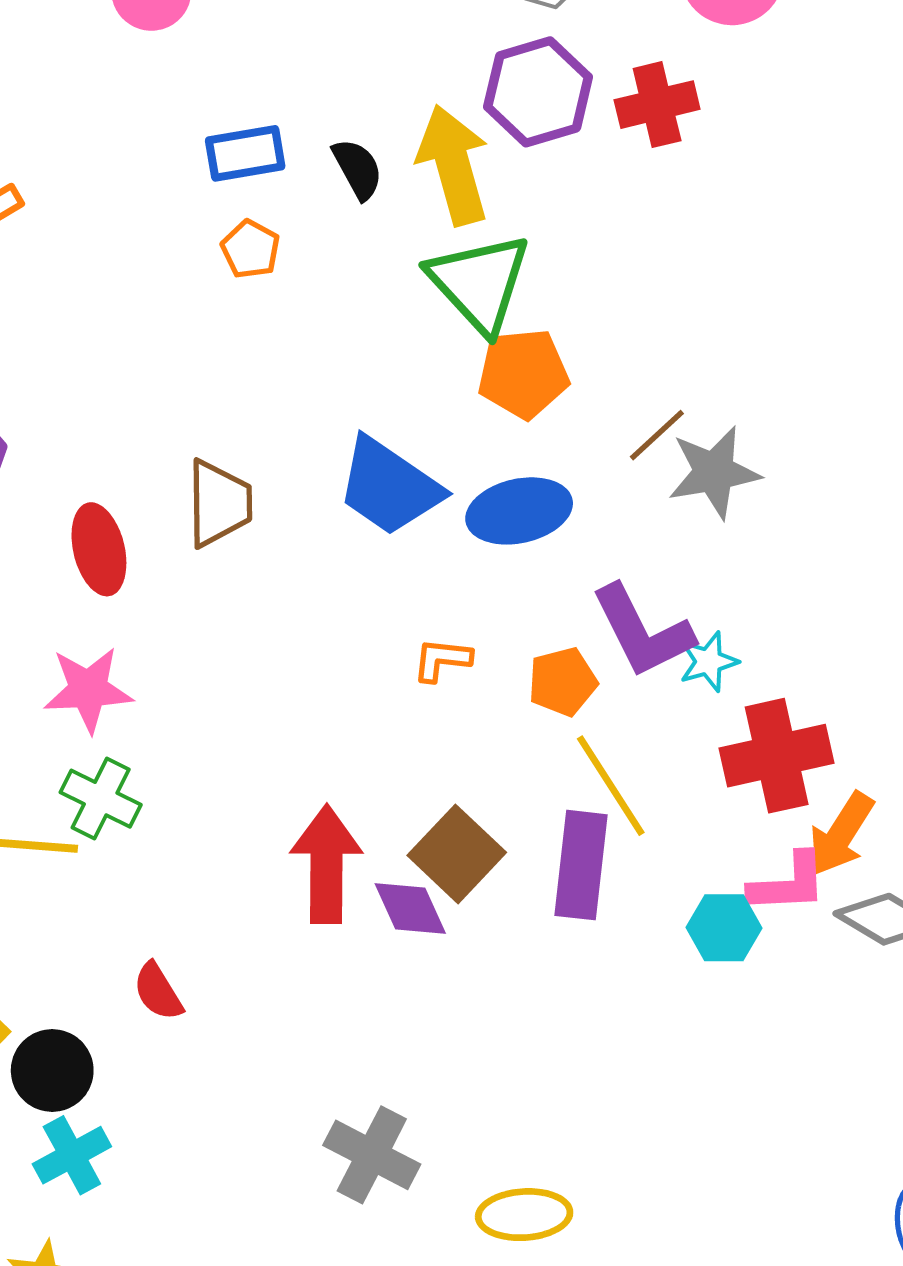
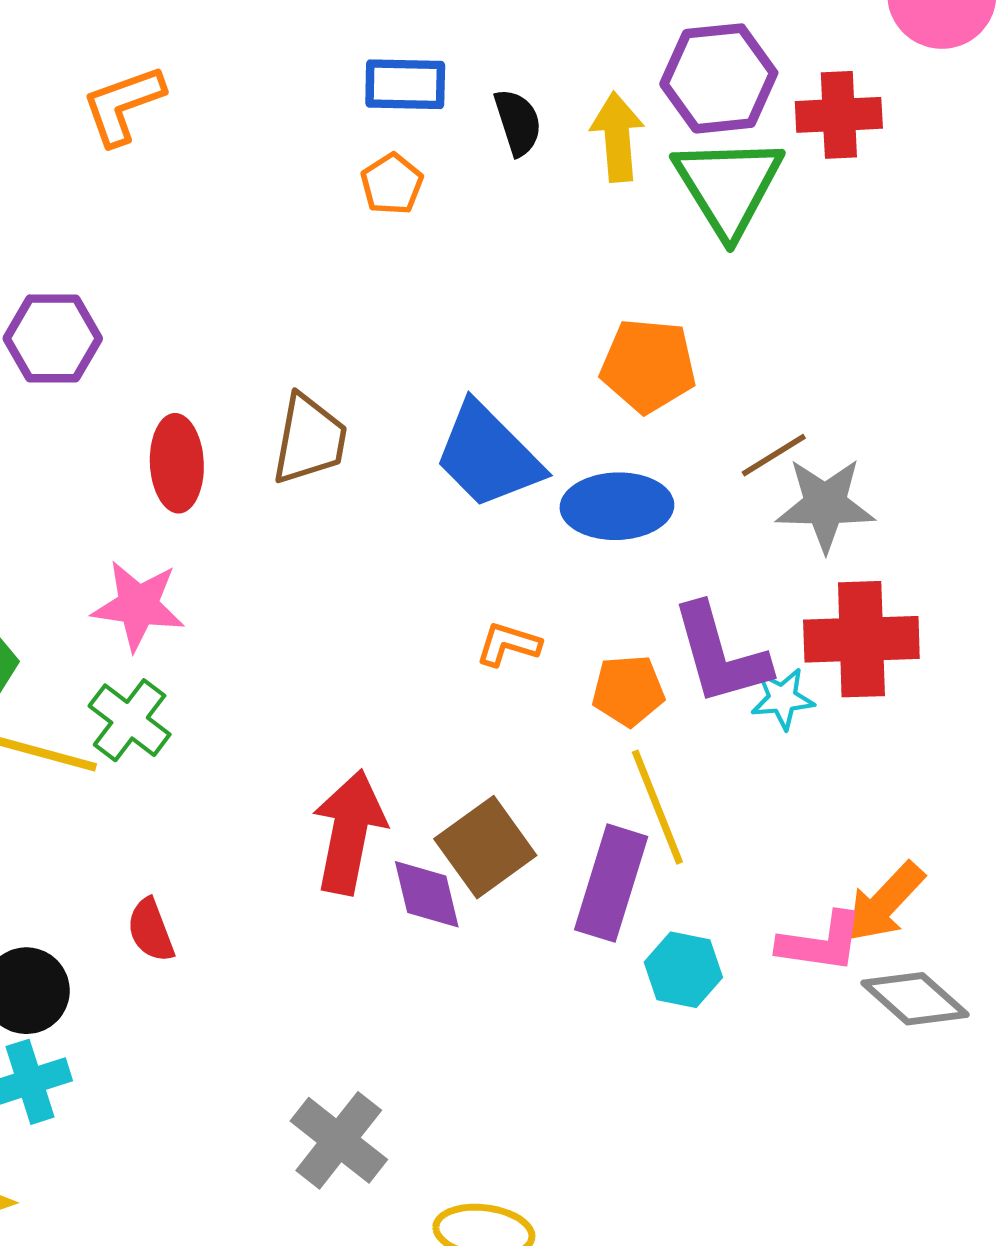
yellow arrow: (453, 165) -> (617, 137), size x0.7
green triangle: (479, 283) -> (728, 186), moved
red cross: (777, 756) -> (861, 639), moved
cyan hexagon: (724, 928) -> (683, 970), moved

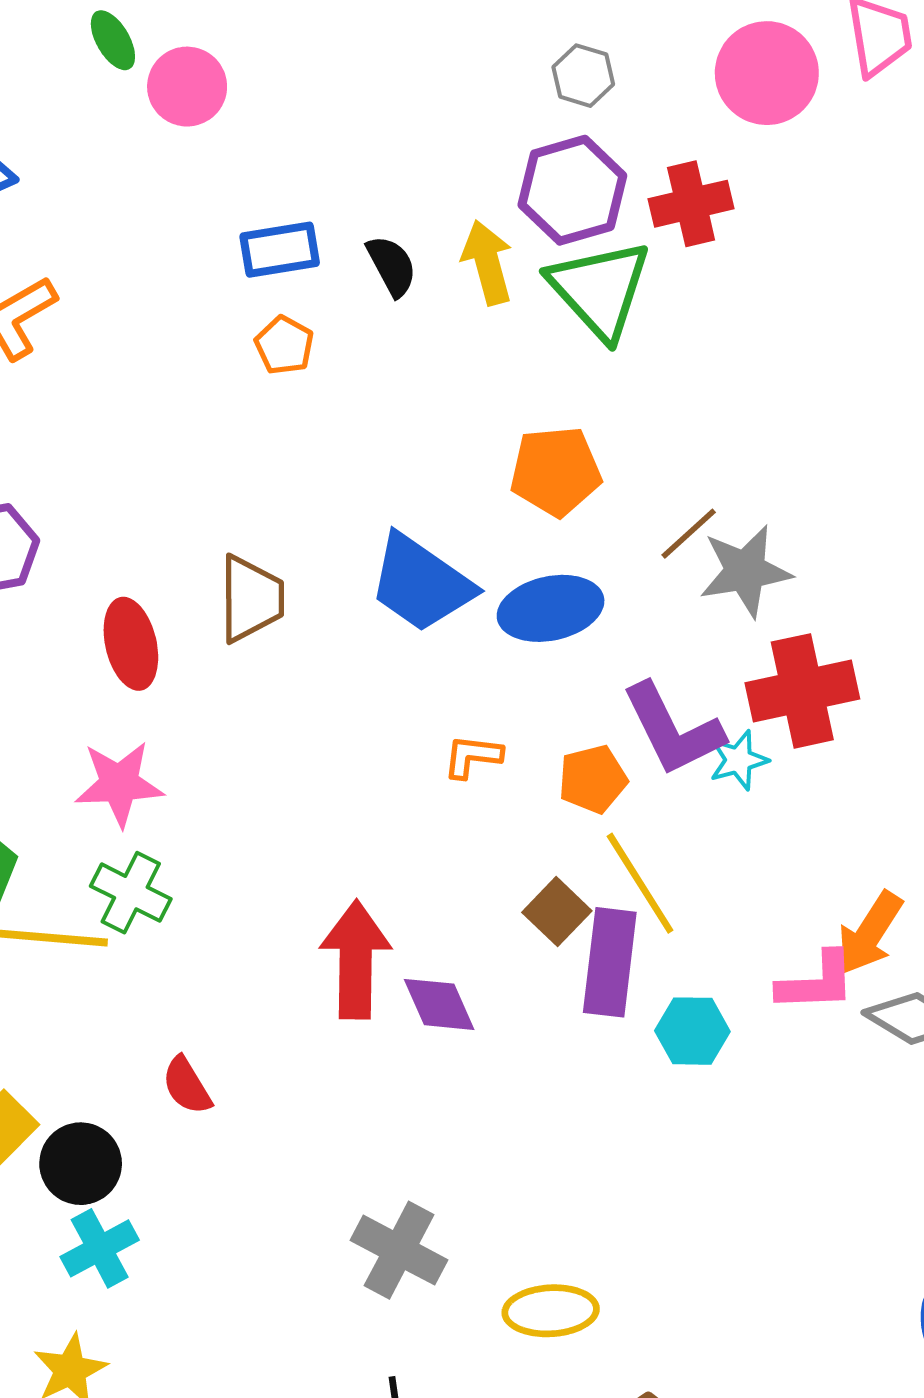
brown square: (485, 847) -> (557, 912), moved, size x0.7

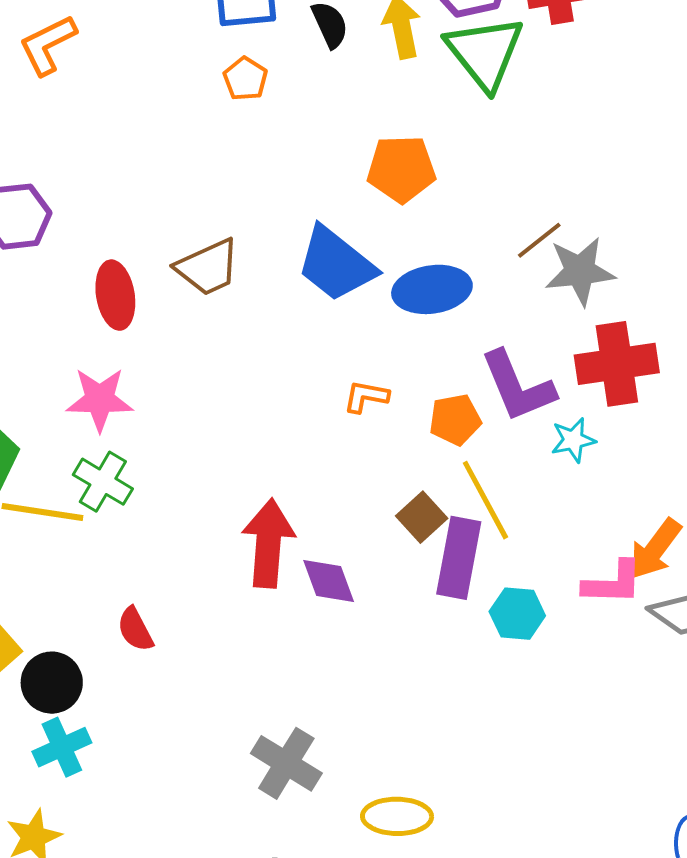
orange pentagon: (556, 471) -> (401, 169), moved
brown trapezoid: (251, 599) -> (208, 267), turned 62
cyan star: (739, 760) -> (573, 440), moved

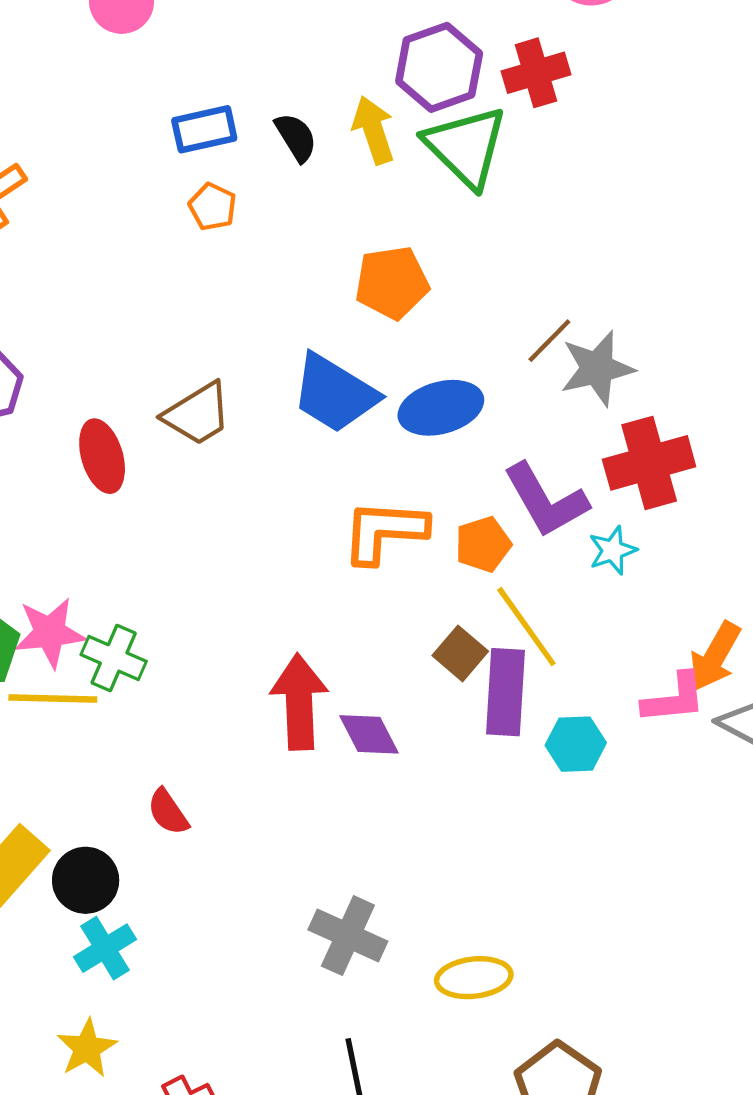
orange L-shape: (366, 397) -> (384, 531), size x1.8
pink star: (100, 399) -> (50, 633), moved

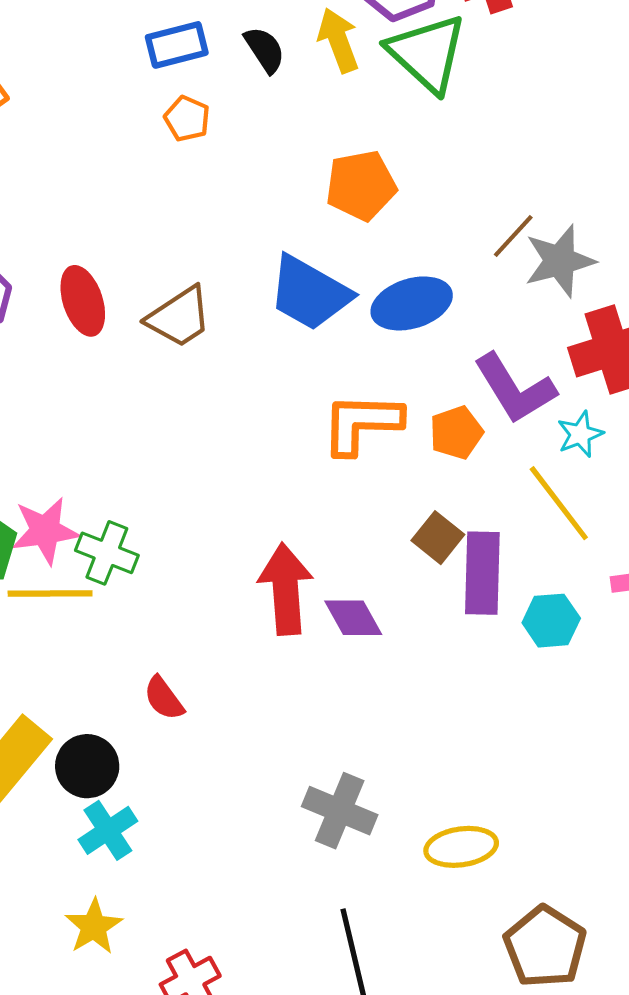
red ellipse: (102, 456) -> (83, 301), moved
yellow line: (526, 627) -> (559, 503), moved

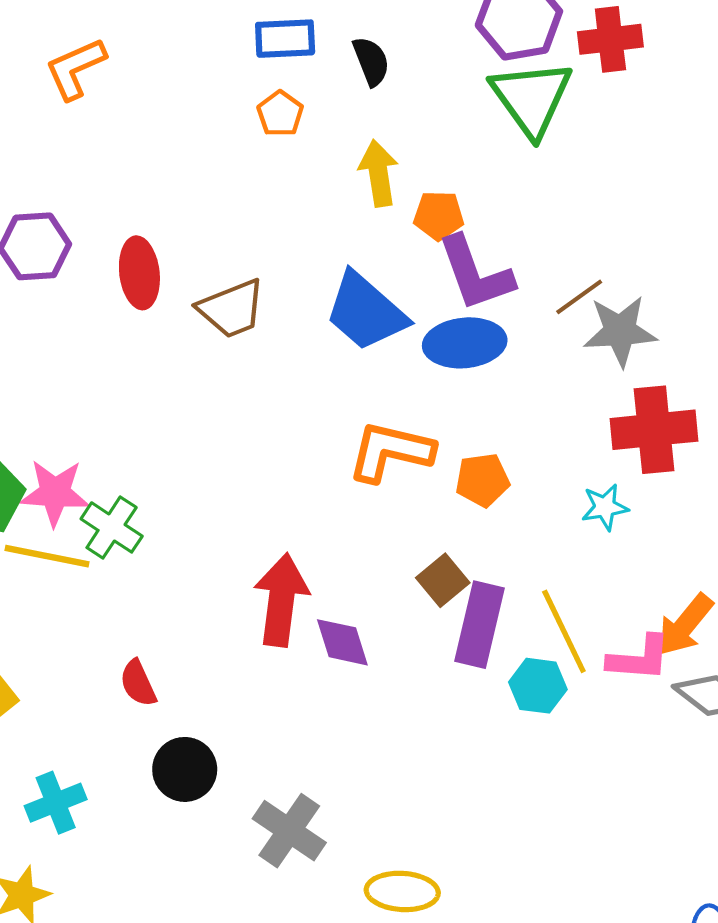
yellow arrow: (338, 40) -> (379, 173), moved
orange pentagon: (361, 185) -> (439, 216), size x0.7
purple L-shape: (515, 389) -> (475, 274), moved
yellow line: (559, 503) -> (564, 631), moved
black circle: (87, 766) -> (185, 769), moved

